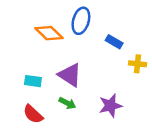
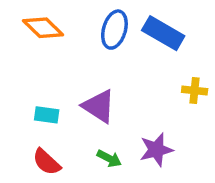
orange diamond: (49, 33) -> (43, 28), moved
blue rectangle: (114, 42) -> (163, 33), moved, size x1.6
green arrow: (67, 103) -> (109, 158), moved

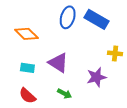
orange diamond: (43, 28) -> (26, 34), moved
purple star: (156, 150) -> (96, 77), moved

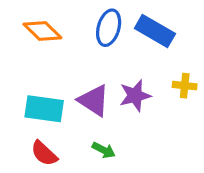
orange diamond: (26, 34) -> (42, 31), moved
cyan rectangle: (27, 68) -> (44, 109), size x1.6
purple star: (96, 77) -> (135, 95), moved

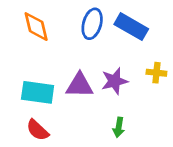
orange diamond: (42, 31) -> (36, 27), turned 32
purple triangle: (94, 100) -> (80, 85), turned -32
green arrow: (104, 150) -> (119, 127), moved, turned 72

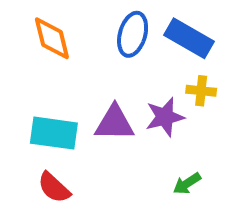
yellow cross: (156, 73) -> (201, 91), moved
green arrow: (119, 127) -> (187, 184), moved, turned 48

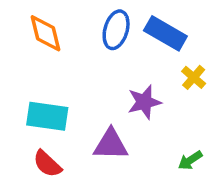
yellow cross: (201, 91) -> (194, 77), moved, turned 35
purple triangle: (114, 123) -> (111, 144), moved
green arrow: (187, 184) -> (190, 160), moved

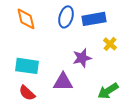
blue rectangle: (165, 33) -> (94, 19), turned -40
green arrow: (190, 160) -> (108, 91), size x1.5

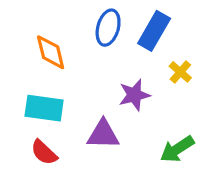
orange diamond: (26, 19) -> (51, 52), moved
blue rectangle: (94, 19) -> (154, 31), turned -50

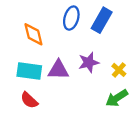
yellow cross: (180, 72) -> (119, 70), moved
purple triangle: (103, 134) -> (58, 70), moved

